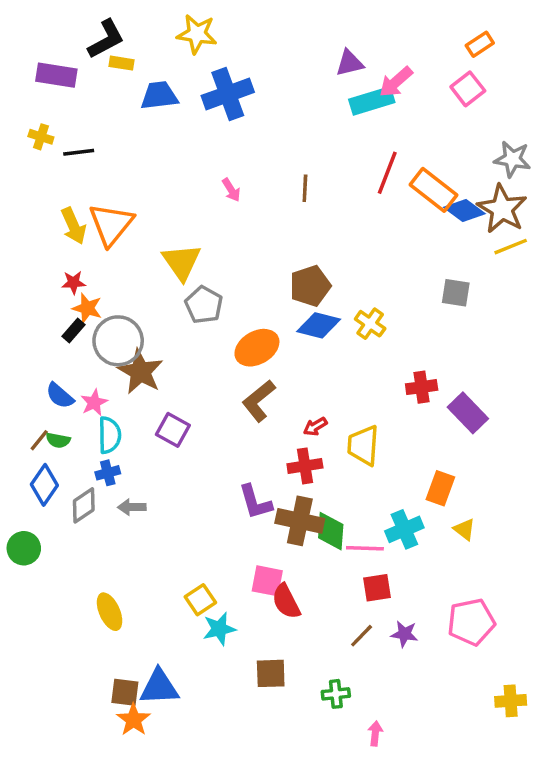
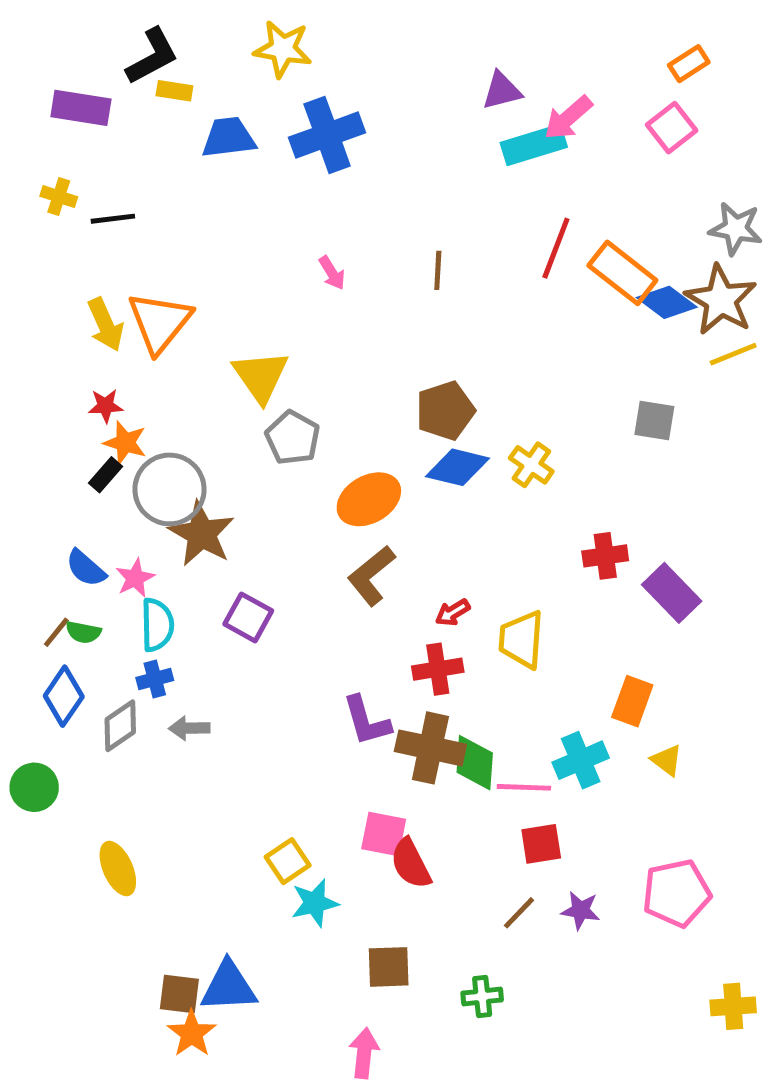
yellow ellipse: (110, 612) -> (118, 869), moved
pink arrow: (375, 733) -> (364, 1053), moved, size x1.4

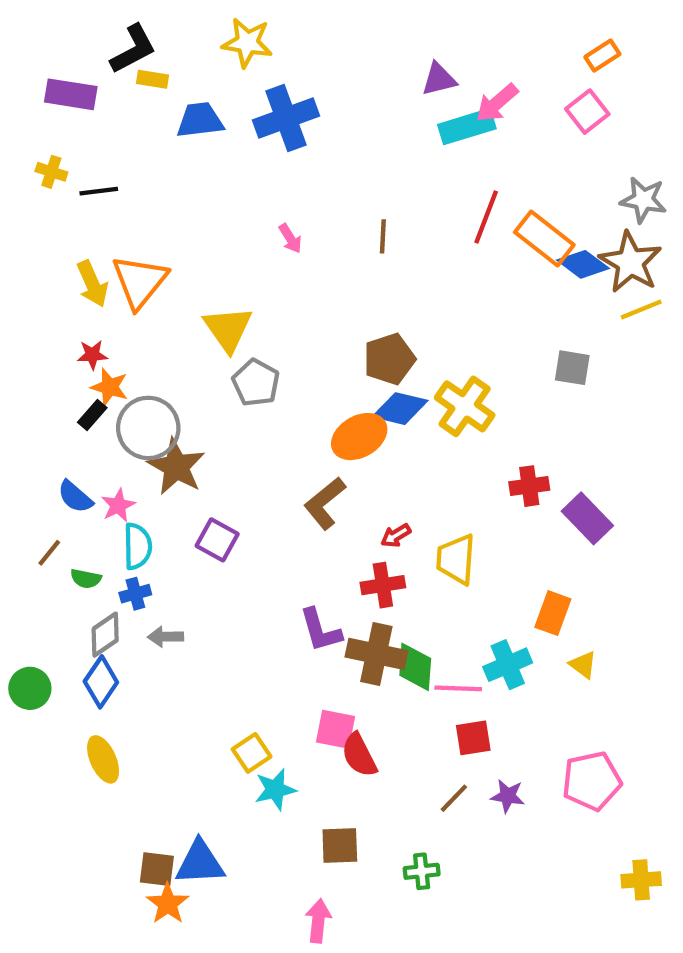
yellow cross: (531, 465) -> (465, 406), size x1.5
orange ellipse: (369, 499) -> (359, 437), moved
green semicircle: (83, 632) -> (86, 579), moved
blue diamond: (64, 696) -> (101, 682), moved

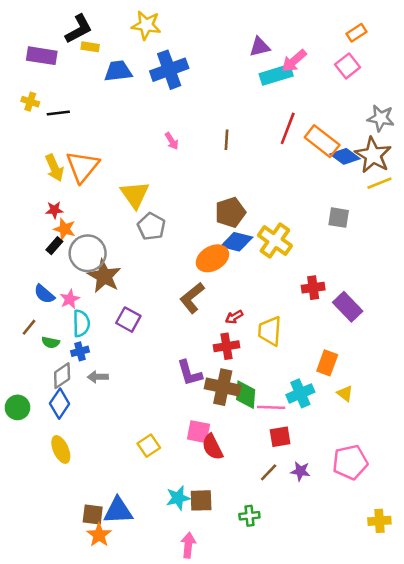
cyan star: (275, 790) -> (178, 498), moved

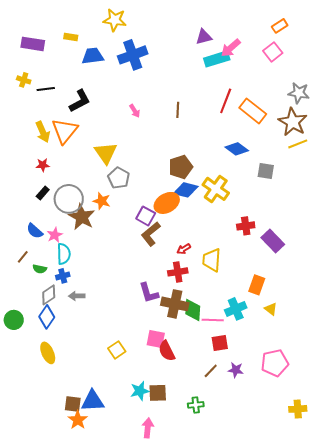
black L-shape: (79, 29) -> (80, 101), moved
blue diamond: (345, 156) -> (237, 149), moved
orange star: (65, 229) -> (102, 201), moved
purple square: (128, 320) -> (146, 216), moved

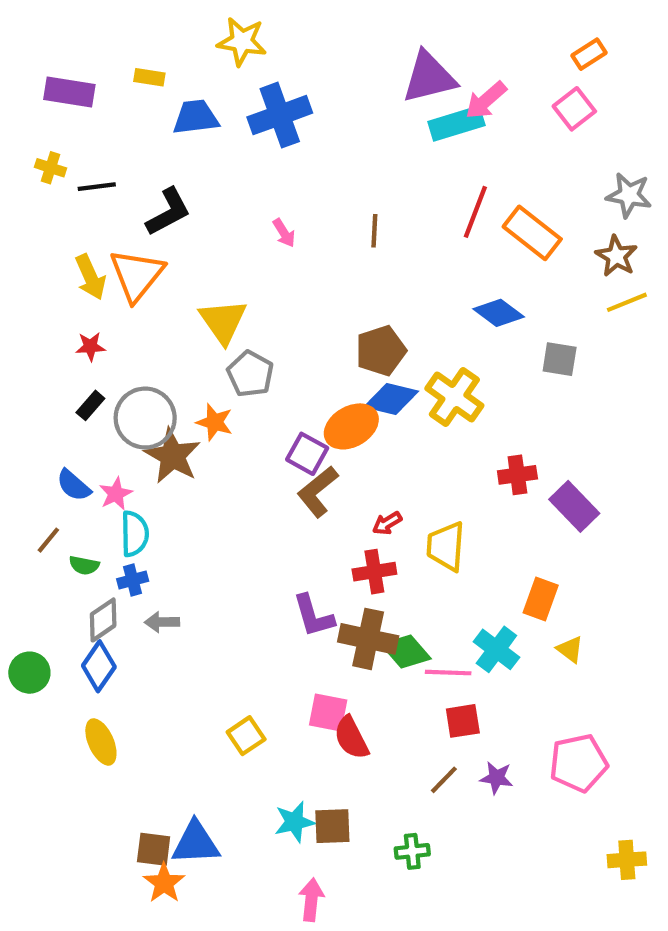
purple triangle: (204, 37) -> (429, 77), size x1.6
brown star: (293, 122) -> (616, 256), size x0.7
cyan cross: (236, 309) -> (496, 649), turned -30
green diamond: (193, 310) -> (406, 652), turned -45

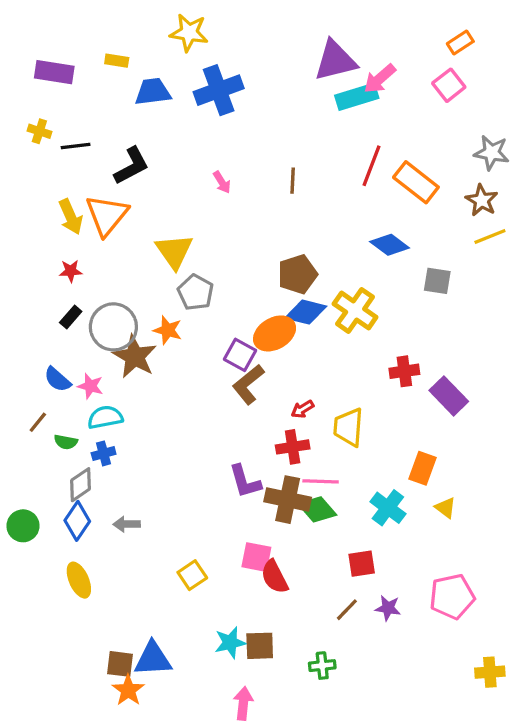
pink star: (116, 494) -> (90, 386), turned -30
cyan semicircle: (135, 534) -> (105, 417), turned -100
gray arrow: (162, 622) -> (127, 524), moved
pink line: (448, 673) -> (321, 481), moved

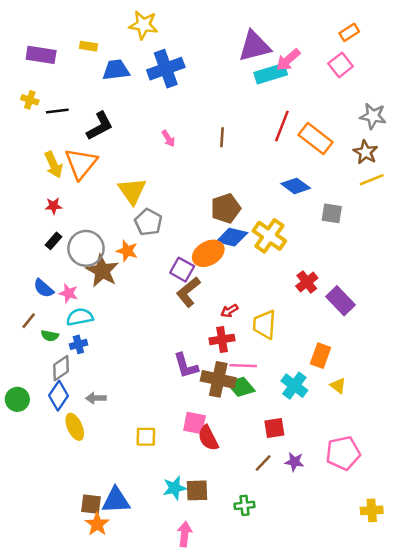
red cross: (404, 371) -> (307, 282), turned -30
yellow square: (192, 575) -> (146, 437), turned 35
yellow ellipse: (79, 580) -> (75, 427), moved

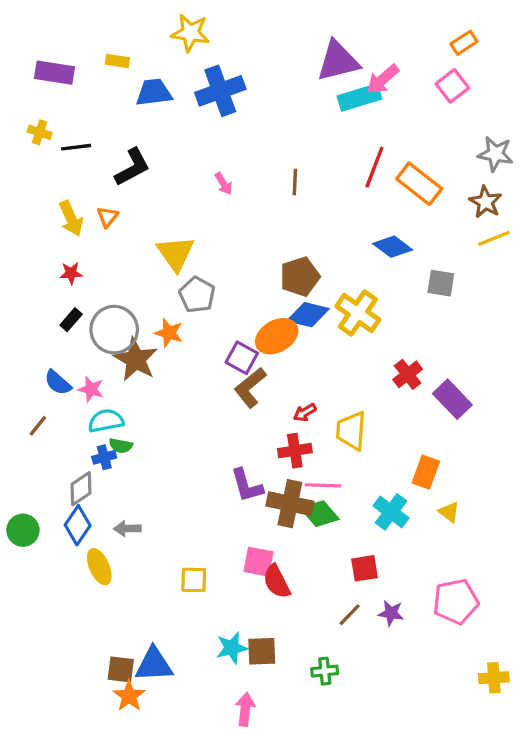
orange triangle: (81, 163) -> (108, 217), size x0.5
green semicircle: (50, 336) -> (121, 446), moved

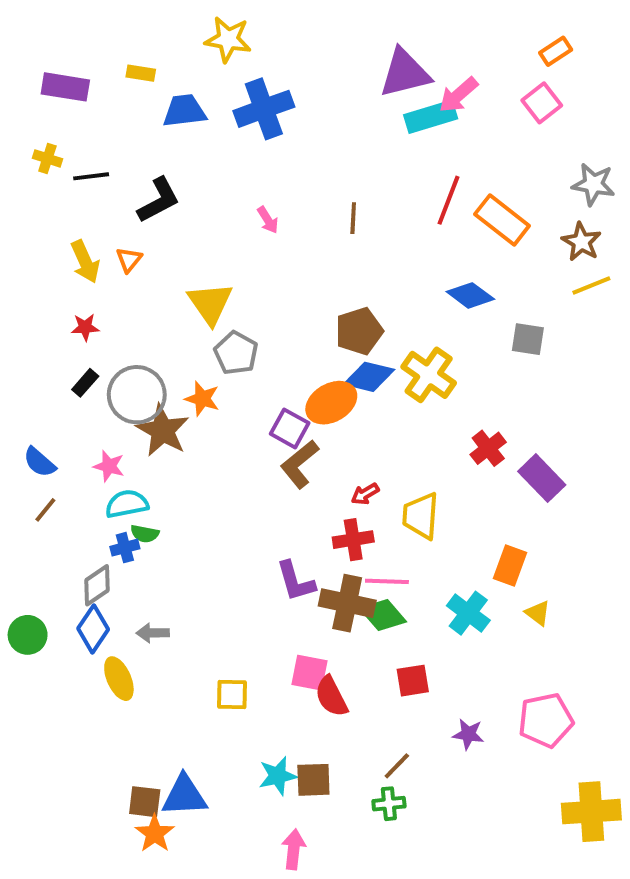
blue semicircle: (58, 383) -> (39, 462), moved
red square: (364, 568) -> (413, 681), moved
brown line: (350, 615) -> (397, 766), moved
yellow cross: (494, 678) -> (591, 812), size x1.6

